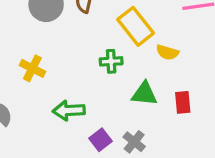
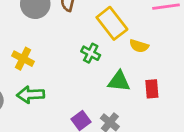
green cross: (111, 61) -> (91, 53), turned 30
green arrow: (69, 111) -> (31, 95), moved

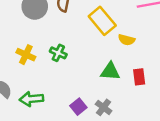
green cross: (91, 53) -> (58, 53), moved
green arrow: (31, 95) -> (31, 99), moved

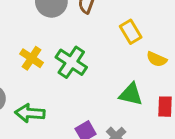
yellow rectangle: (102, 21) -> (131, 32), size x0.7
green cross: (58, 53) -> (71, 62), size x1.5

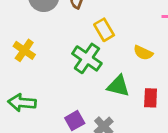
yellow rectangle: (131, 32) -> (104, 30), moved
green cross: (71, 62) -> (87, 58), moved

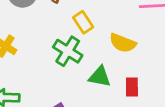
yellow semicircle: (143, 53) -> (123, 43), size x1.4

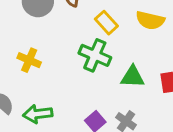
yellow semicircle: (123, 43) -> (150, 20), moved

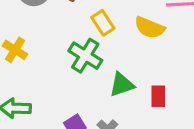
green triangle: (133, 77) -> (122, 85), turned -30

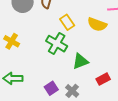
red rectangle: (158, 96) -> (103, 79), moved, turned 64

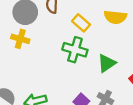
yellow cross: (12, 41) -> (20, 39), moved

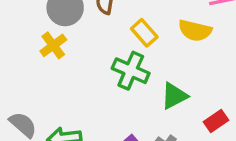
yellow cross: (20, 39) -> (53, 45), turned 30

